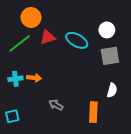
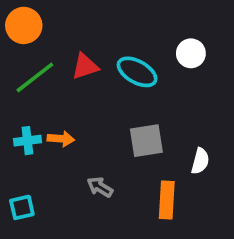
orange circle: (31, 17) -> (24, 25), moved
gray square: (110, 56) -> (146, 141), moved

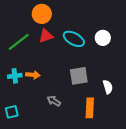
orange circle: (24, 25) -> (42, 14), moved
white circle: (191, 53) -> (103, 38), moved
white semicircle: (200, 161) -> (108, 87), turned -32

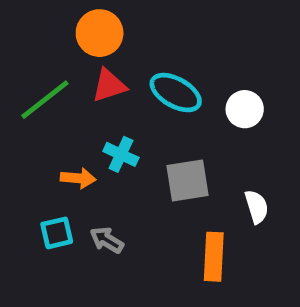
white circle: (103, 38) -> (245, 109), moved
cyan cross: (15, 76) -> (121, 154), moved, turned 32
gray arrow: (54, 101) -> (107, 240), moved
cyan square: (12, 112) -> (57, 233), moved

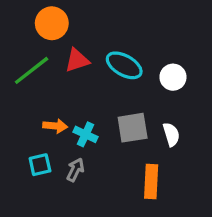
orange circle: (100, 33) -> (52, 23), moved
cyan cross: (121, 154) -> (85, 134), moved
white semicircle: (257, 207) -> (171, 134), moved
gray arrow: (107, 240) -> (75, 170), turned 85

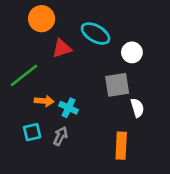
cyan ellipse: (124, 65) -> (96, 34), moved
green line: (32, 70) -> (24, 75), moved
white circle: (173, 77) -> (132, 52), moved
gray square: (133, 128) -> (117, 85), moved

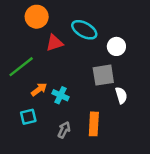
orange arrow: (44, 101) -> (39, 89), turned -42
gray arrow: (60, 136) -> (64, 130), moved
orange rectangle: (121, 146) -> (94, 124), moved

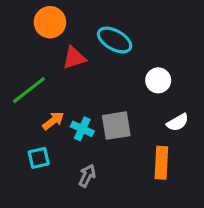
white circle: (116, 46) -> (158, 80), moved
gray square: (103, 75) -> (116, 126), moved
white semicircle: (121, 95) -> (178, 122), moved, turned 77
orange rectangle: (94, 124) -> (161, 163), moved

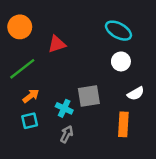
orange circle: (50, 22) -> (20, 27), moved
cyan ellipse: (115, 40) -> (118, 31), moved
orange arrow: (53, 121) -> (31, 96), moved
cyan cross: (82, 129) -> (64, 108), moved

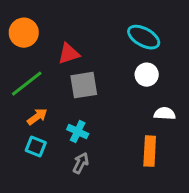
white semicircle: (136, 94) -> (165, 114), turned -147
gray square: (89, 96) -> (84, 85), moved
cyan square: (30, 121) -> (36, 147), turned 35

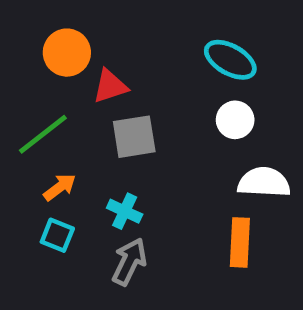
orange circle: (24, 33) -> (67, 53), moved
white semicircle: (165, 114) -> (264, 182), size x1.5
gray arrow: (81, 163) -> (129, 262), size x1.4

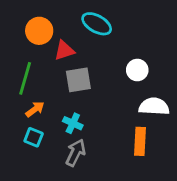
cyan ellipse: (230, 60) -> (97, 24), moved
green line: (43, 134) -> (25, 78), turned -36

